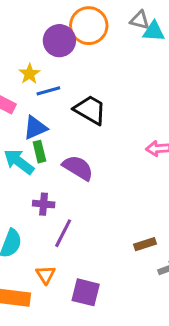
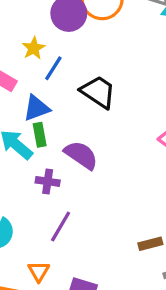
blue line: (48, 91) -> (53, 68), turned -45
purple cross: (44, 204) -> (48, 181), moved

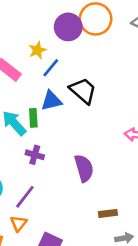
blue triangle: (36, 108) -> (51, 101), moved
purple semicircle: (81, 155) -> (84, 168), moved, turned 32
purple line: (61, 226) -> (25, 197), moved

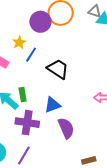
blue triangle: (51, 101) -> (52, 105), moved
purple cross: (35, 155) -> (27, 123), size x1.6

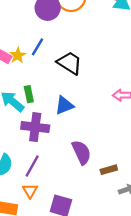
yellow star: (19, 42) -> (18, 55), moved
purple semicircle: (66, 128) -> (81, 152), moved

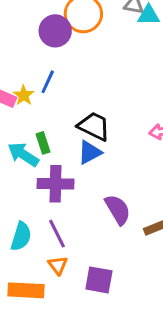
black trapezoid: (70, 63) -> (94, 126), moved
purple line: (32, 166) -> (57, 234), turned -50

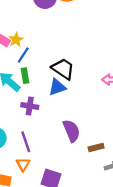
blue line: (48, 82) -> (23, 55), moved
purple cross: (56, 184) -> (30, 106), size x0.7

